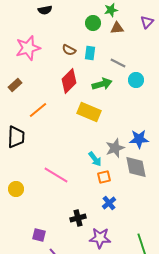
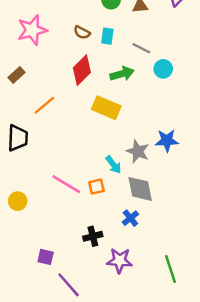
gray star: (115, 148) -> (138, 151), turned -30
gray diamond: (136, 167) -> (140, 189), moved
orange square: (104, 177) -> (96, 187), moved

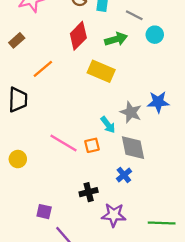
green line: (170, 269) -> (162, 223), turned -70

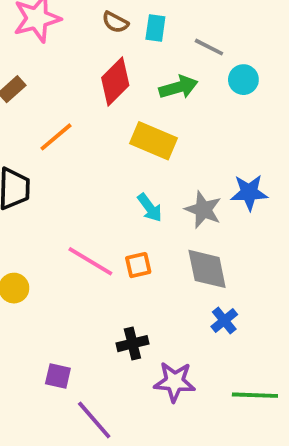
cyan arrow: (108, 125) -> (150, 208), moved
blue cross: (124, 175) -> (224, 321), moved

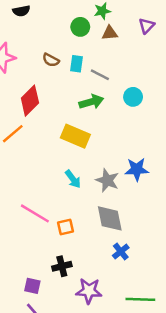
gray line: (209, 47) -> (100, 75), moved
red diamond: (115, 81) -> (30, 101), moved
orange square: (138, 265) -> (66, 227), moved
purple square: (58, 376) -> (32, 286), moved

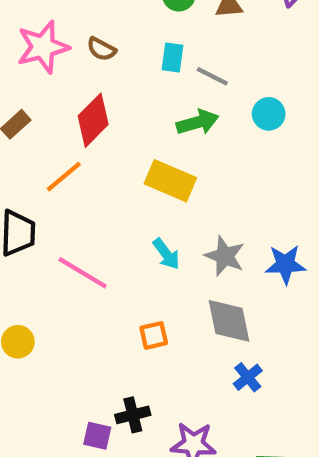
brown semicircle: (51, 60) -> (101, 49), moved
blue star: (137, 169) -> (285, 264), moved
pink line: (35, 213) -> (83, 273), moved
black cross: (62, 266) -> (133, 415), moved

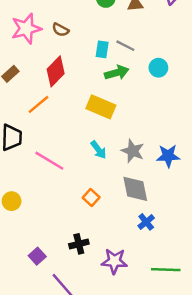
cyan rectangle: (173, 57) -> (102, 49), moved
orange square: (154, 335) -> (91, 197), turned -35
purple square: (97, 436) -> (37, 256), moved, turned 35

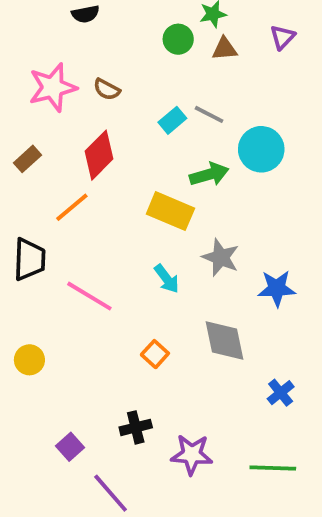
cyan rectangle: (102, 49) -> (172, 120), turned 42
cyan circle: (158, 68) -> (261, 149), size x1.5
green arrow: (117, 73) -> (209, 174), moved
gray star: (133, 151) -> (221, 257), moved
blue cross: (146, 222) -> (281, 393), moved

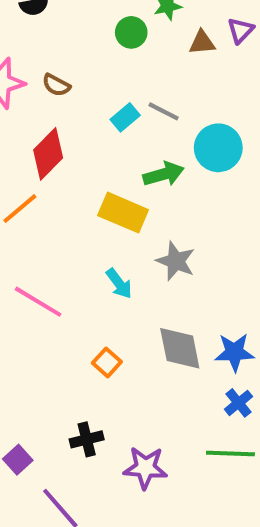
brown triangle: (225, 49) -> (202, 43), moved
blue star: (277, 288) -> (234, 352), moved
green line: (273, 468) -> (230, 454), moved

